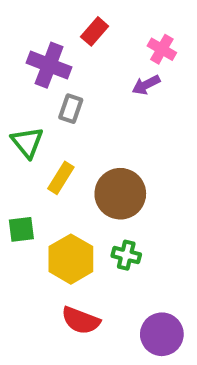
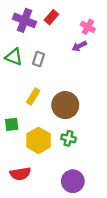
purple cross: (49, 65) -> (25, 20), moved
green triangle: (27, 142) -> (14, 57), moved, turned -30
red semicircle: (81, 320) -> (20, 174), moved, turned -30
purple circle: (162, 334) -> (73, 181), moved

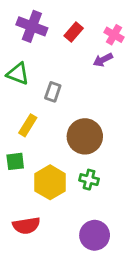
red rectangle: (51, 17) -> (74, 32), moved
gray rectangle: (38, 59) -> (53, 92), moved
yellow rectangle: (33, 97) -> (28, 125), moved

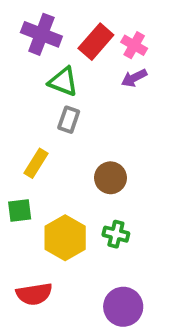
red rectangle: (74, 32) -> (96, 42), size x1.4
pink cross: (114, 35) -> (134, 45), moved
green triangle: (18, 74) -> (63, 82), moved
brown circle: (85, 136) -> (110, 178), size x0.7

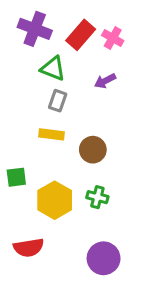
purple arrow: (134, 78) -> (105, 81), moved
yellow rectangle: (36, 163) -> (52, 134), moved, turned 65

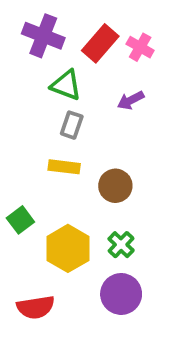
green square: (16, 177) -> (20, 220), turned -30
green cross: (97, 197) -> (121, 245), turned 30
purple circle: (104, 258) -> (121, 294), moved

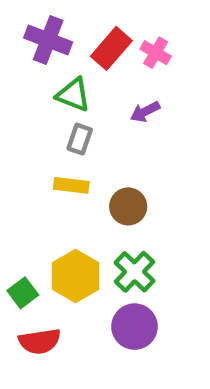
green square: (20, 220) -> (23, 293), moved
green cross: (121, 245) -> (134, 272), size x1.4

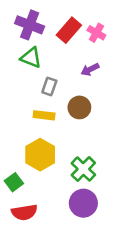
green triangle: (73, 95) -> (31, 58), moved
brown circle: (128, 206) -> (79, 107), moved
yellow hexagon: (76, 276) -> (40, 155), moved

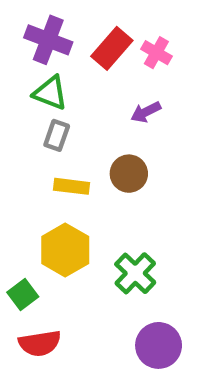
gray rectangle: (49, 86) -> (57, 135), moved
purple circle: (83, 203) -> (159, 345), moved

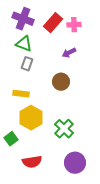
pink cross: (156, 53) -> (74, 25), turned -32
yellow rectangle: (72, 186) -> (21, 94), moved
red semicircle: (40, 343) -> (32, 162), moved

